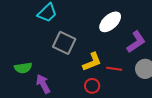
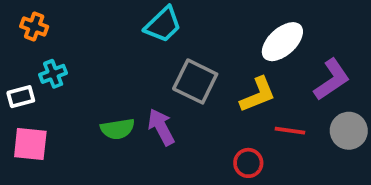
yellow L-shape: (92, 62) -> (258, 95), moved
purple arrow: (43, 84) -> (161, 127), moved

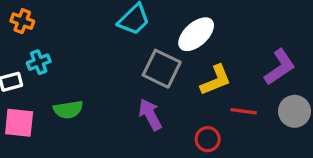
white ellipse: (282, 42) -> (196, 34), moved
purple arrow: (161, 127) -> (150, 115), moved
green semicircle: (118, 129) -> (68, 110), moved

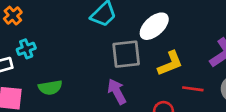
orange cross: (22, 21) -> (13, 16), turned 30
gray square: (162, 69) -> (126, 54), turned -32

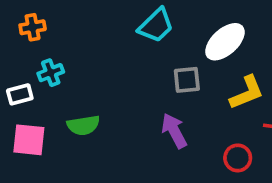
orange cross: (13, 16) -> (33, 27), turned 30
gray square: (126, 54) -> (187, 80), size x0.7

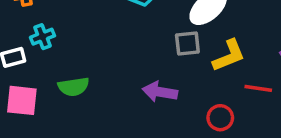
gray square: (187, 80) -> (187, 44), moved
purple arrow: (174, 131) -> (160, 92), turned -52

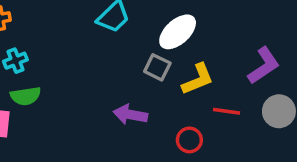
gray square: (187, 44) -> (157, 67), turned 32
green semicircle: (74, 87) -> (26, 96), moved

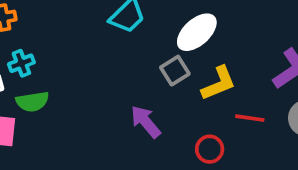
gray square: (157, 67) -> (175, 71), turned 32
purple arrow: (130, 115) -> (146, 122), turned 40

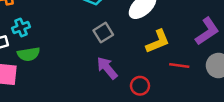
gray square: (175, 71) -> (103, 33), moved
red circle: (210, 149) -> (140, 86), moved

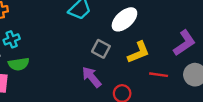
gray square: (103, 33) -> (101, 49), moved, turned -30

